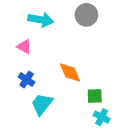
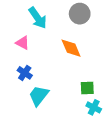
cyan arrow: (41, 20) -> (38, 18), turned 45
orange diamond: (70, 72) -> (71, 48), moved

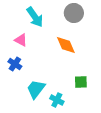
blue cross: (25, 73) -> (15, 64), moved
cyan cross: (94, 107) -> (57, 100), moved

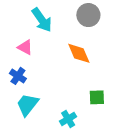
cyan trapezoid: (36, 89) -> (27, 105), moved
cyan cross: (57, 100) -> (68, 119), turned 32

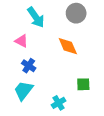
blue cross: (18, 76) -> (29, 66), moved

